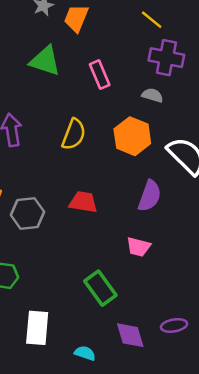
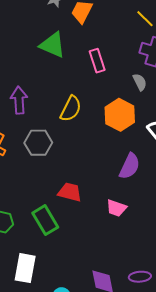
gray semicircle: (152, 95) -> (140, 82), turned 42
red trapezoid: (83, 202) -> (70, 192), moved
gray hexagon: (28, 213) -> (38, 143), moved
green rectangle: (100, 288) -> (45, 220), moved

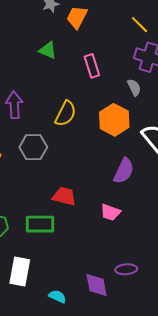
green triangle: (53, 45) -> (48, 50), size x0.7
green rectangle: (45, 220) -> (40, 224), turned -60
purple ellipse: (140, 277) -> (126, 269), moved

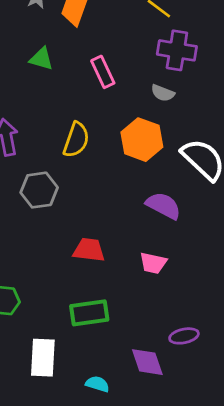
gray semicircle: (134, 87) -> (163, 93), turned 144
purple semicircle: (124, 171) -> (163, 206), turned -80
green rectangle: (40, 224) -> (89, 313), moved

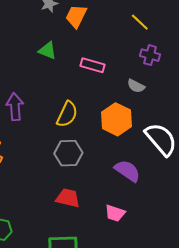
purple cross: (177, 50) -> (150, 55), size x0.7
pink rectangle: (103, 72) -> (93, 65), turned -55
gray hexagon: (39, 190) -> (68, 153), moved

